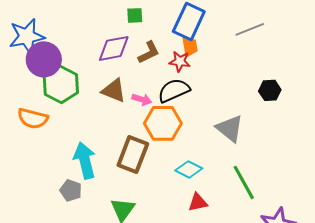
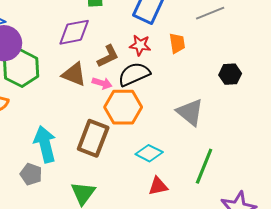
orange trapezoid: (190, 46) -> (177, 43), moved
brown L-shape: (149, 52) -> (108, 56), moved
green line: (244, 182) -> (204, 166), turned 51

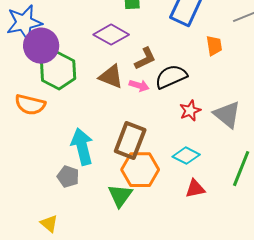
purple diamond: (74, 32) -> (111, 35), turned 40
red star: (140, 45) -> (190, 111), moved, turned -30
orange hexagon: (123, 107) -> (140, 170), moved

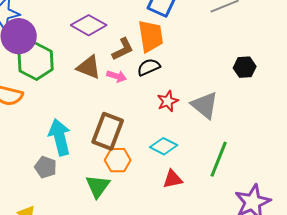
orange trapezoid: (214, 46) -> (151, 36), moved, size x1.6
black semicircle: (171, 77) -> (149, 67), size x0.7
orange hexagon: (140, 170) -> (118, 160), size x0.7

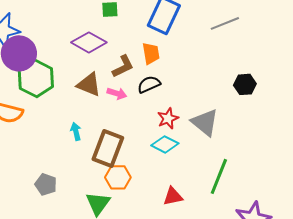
orange trapezoid: (151, 36) -> (151, 53), size x0.7
cyan arrow: (60, 137) -> (76, 131), moved, size x0.5
cyan diamond: (164, 146) -> (165, 144), moved

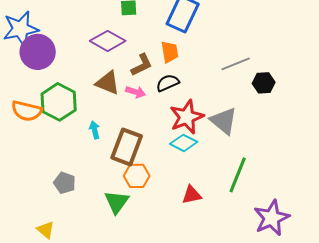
gray line: (225, 23) -> (236, 64), moved
green hexagon: (36, 78) -> (59, 102), moved
red star: (168, 118) -> (187, 117), size x1.6

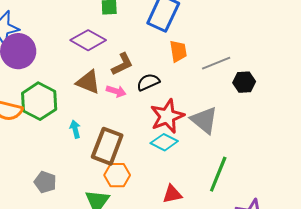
orange trapezoid: (170, 52) -> (178, 51), moved

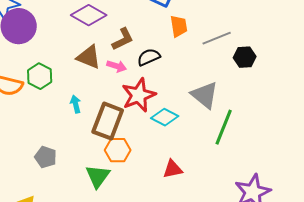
green hexagon: (39, 101) -> (40, 76), size x0.7
red star: (167, 116) -> (139, 95), moved
green line: (218, 174) -> (224, 127), moved

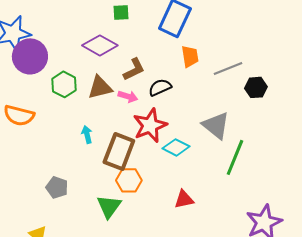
brown triangle: (89, 57) -> (100, 87), turned -36
green hexagon: (40, 76) -> (64, 84), moved

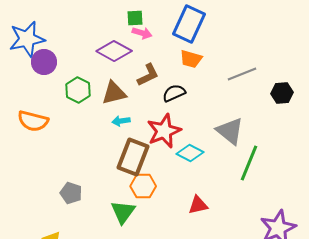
purple circle: (30, 56) -> (44, 62), size x0.7
orange trapezoid: (190, 56) -> (191, 59), moved, turned 115
black hexagon: (256, 87) -> (282, 93), moved
pink arrow: (128, 96) -> (142, 33), moved
cyan arrow: (87, 134) -> (121, 121), moved, turned -84

